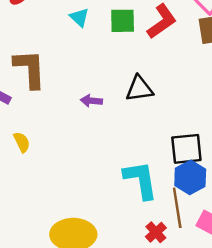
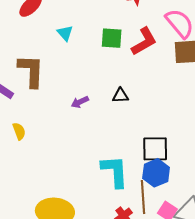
cyan triangle: (79, 17) -> (65, 33), moved
black triangle: (139, 89) -> (120, 96), size x0.7
purple arrow: (91, 101) -> (80, 102), turned -36

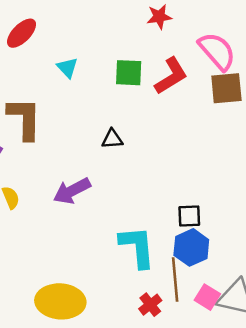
black triangle: (120, 96) -> (112, 139), moved
purple arrow: (80, 102) -> (72, 191), moved, size x1.6
black square: (155, 149) -> (189, 216), size x0.7

